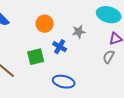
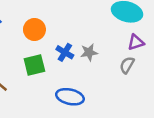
orange circle: (45, 24) -> (34, 30), moved
gray star: (79, 32) -> (89, 52), moved

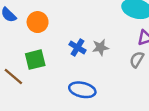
orange circle: (34, 30) -> (38, 22), moved
green square: (34, 65) -> (35, 60), moved

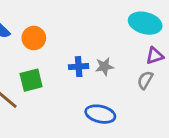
blue cross: (77, 47) -> (79, 67), turned -35
blue ellipse: (82, 90) -> (100, 114), moved

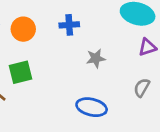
blue cross: (79, 67) -> (69, 25), moved
gray semicircle: (145, 80) -> (142, 88), moved

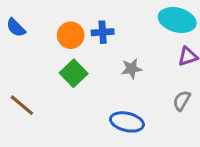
orange circle: (23, 29) -> (71, 35), moved
green square: (20, 72) -> (74, 73), moved, turned -30

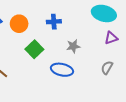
orange circle: (71, 35) -> (19, 24), moved
blue ellipse: (127, 122) -> (62, 70), moved

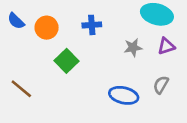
gray star: (73, 46) -> (133, 48), moved
blue ellipse: (62, 70) -> (124, 95), moved

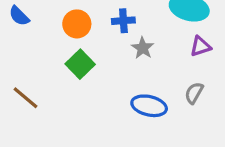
blue cross: (92, 25) -> (123, 21), moved
orange circle: (47, 28) -> (77, 24), moved
gray star: (133, 48) -> (143, 48), moved, turned -30

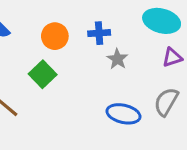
green square: (80, 64) -> (43, 74), moved
gray semicircle: (194, 93) -> (166, 102), size x1.4

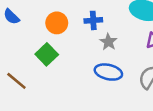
blue ellipse: (123, 114) -> (108, 72), moved

